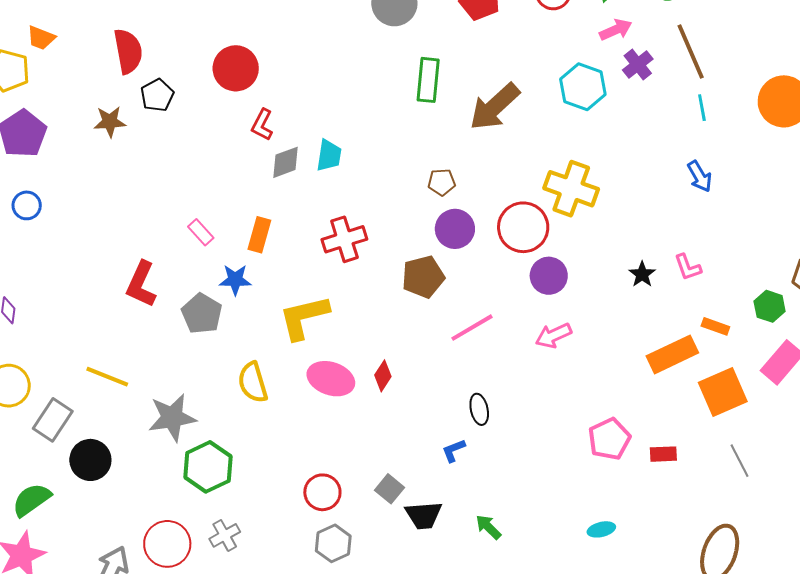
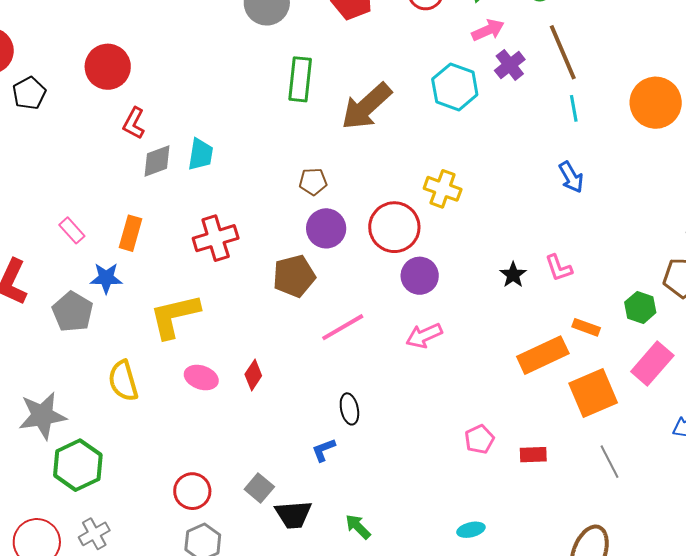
yellow cross: (571, 189) -> (443, 189), size x0.7
pink ellipse: (331, 379) -> (201, 378), size x0.7
pink pentagon: (609, 439) -> (479, 439), size x0.7

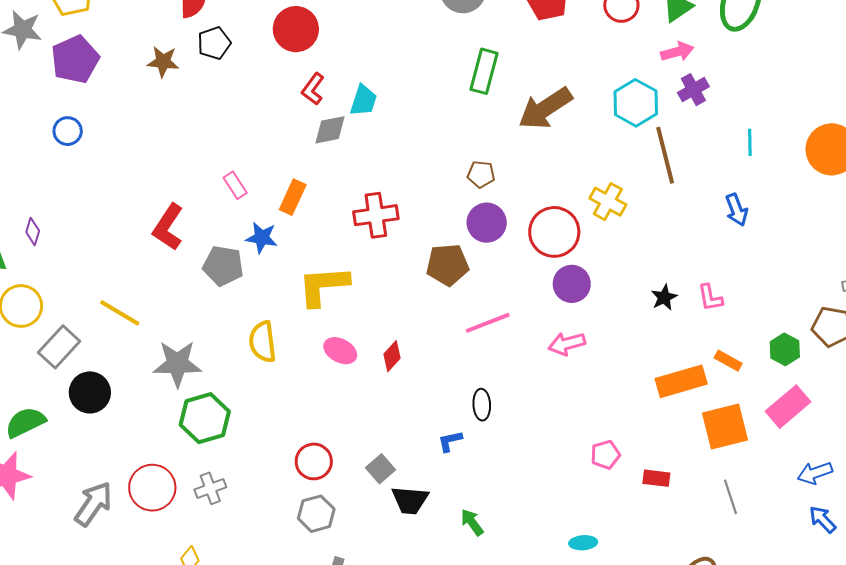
brown line: (563, 52) -> (665, 155), moved
cyan trapezoid: (201, 154) -> (363, 100), moved
gray pentagon: (73, 312) -> (223, 266), turned -30

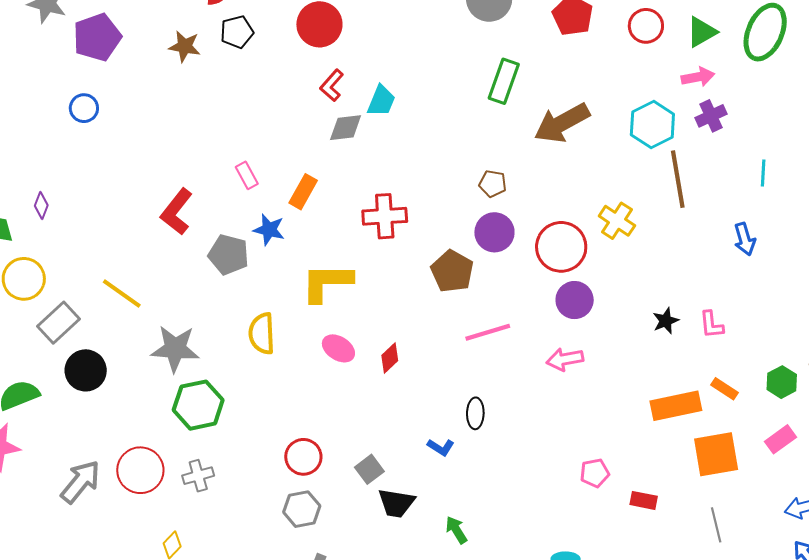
brown pentagon: (448, 265) -> (452, 271), turned 30
pink rectangle: (788, 407) -> (781, 439), size x0.7
blue L-shape: (450, 441) -> (441, 447), turned -140

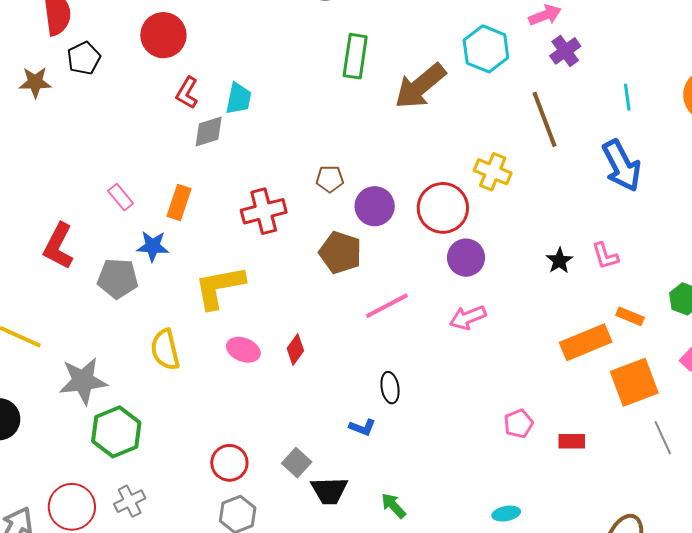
cyan hexagon: (652, 124) -> (486, 49), moved
brown pentagon: (493, 184) -> (330, 179), moved
blue arrow: (745, 239) -> (622, 166), size x1.6
gray line: (716, 525) -> (663, 438), moved

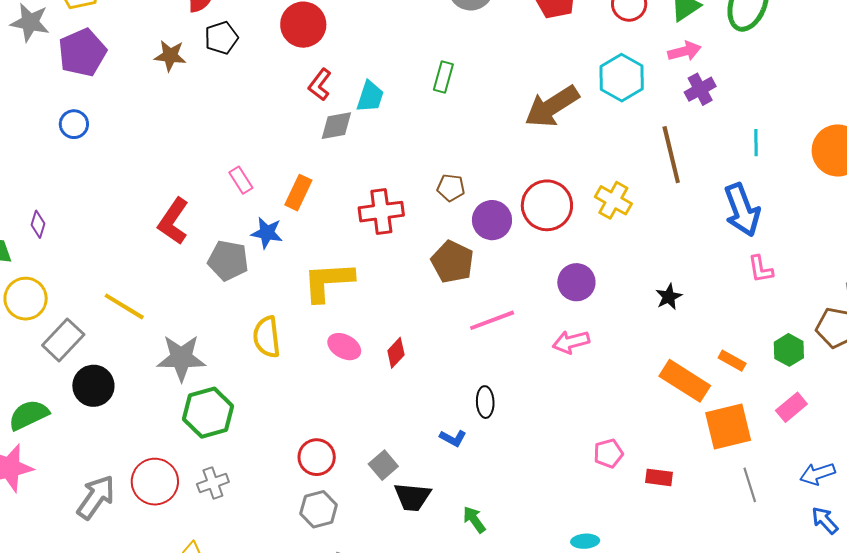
green rectangle: (355, 56) -> (443, 77), moved, size x0.7
red circle: (443, 208) -> (547, 205), moved
pink L-shape: (605, 256) -> (761, 269), moved
orange rectangle: (586, 342) -> (685, 381), turned 48

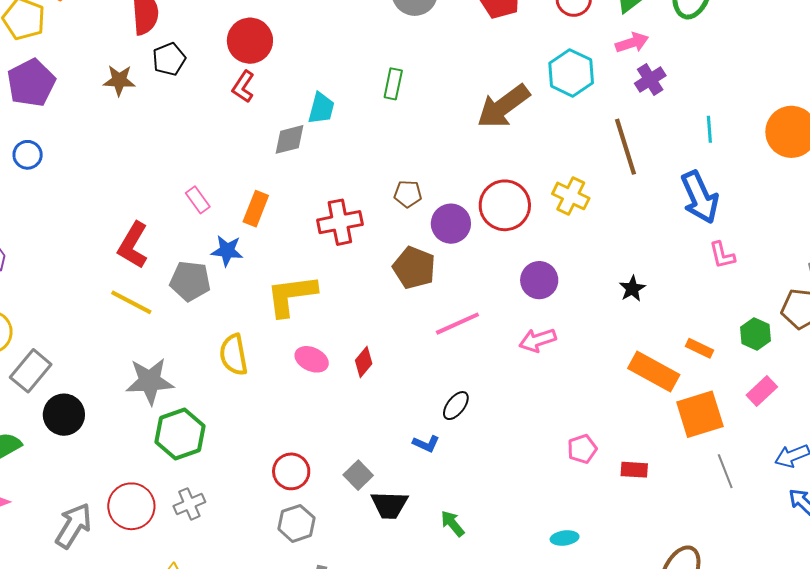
red L-shape: (320, 85) -> (243, 87), moved
yellow line: (124, 306) -> (131, 302), moved
black ellipse: (485, 402) -> (456, 406), turned 44

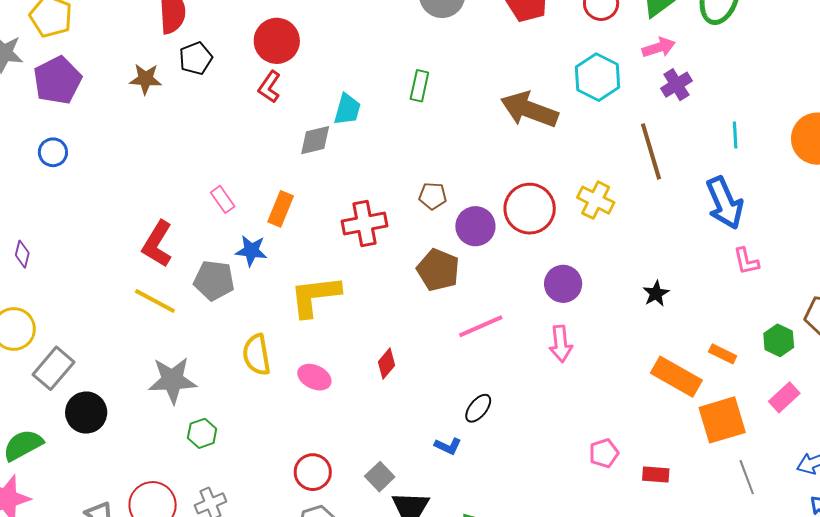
brown arrow: (503, 106) -> (529, 110), turned 56
pink arrow: (538, 340) -> (561, 344), turned -78
pink ellipse: (312, 359) -> (314, 377), moved
green hexagon: (180, 434) -> (202, 433), size x0.6

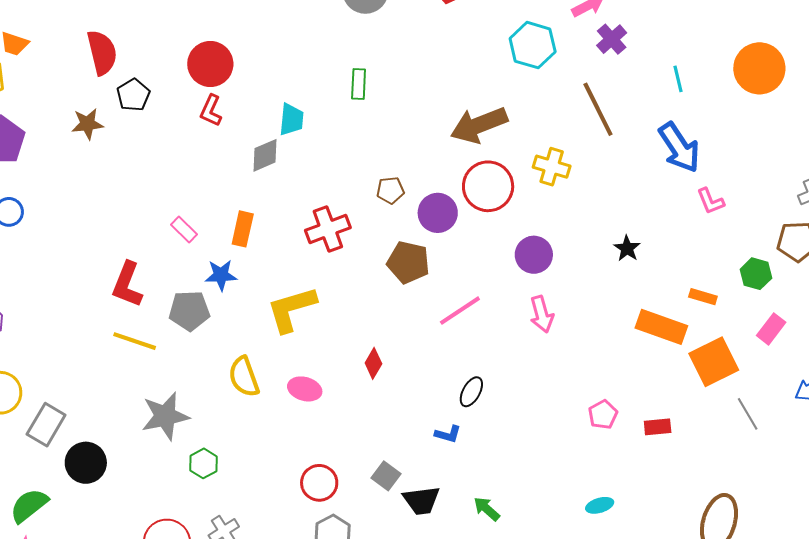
brown arrow: (529, 110) -> (479, 125), moved, turned -32

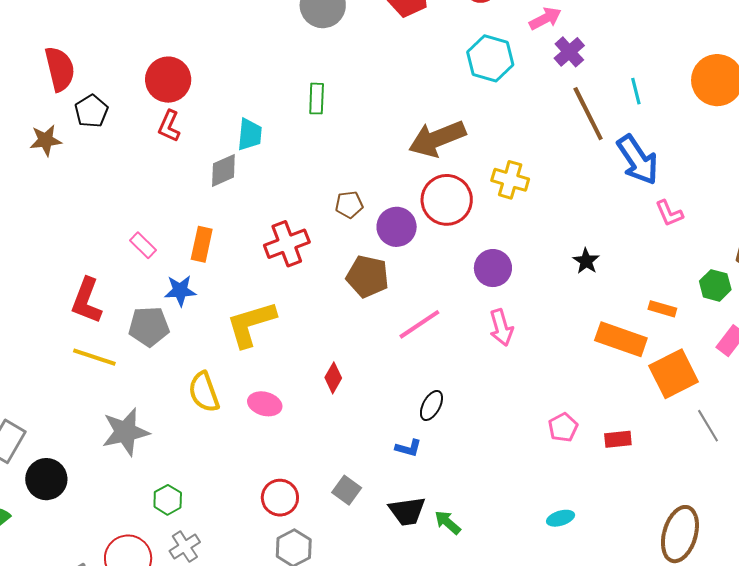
brown line: (598, 109) -> (588, 114), moved
green hexagon: (203, 463) -> (168, 500), moved
black trapezoid: (421, 500) -> (407, 511), moved

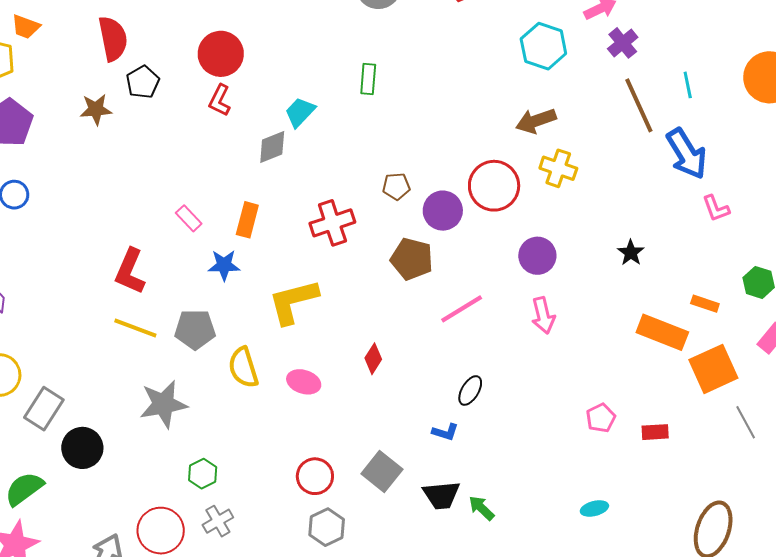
cyan trapezoid: (250, 134) -> (300, 112), turned -144
brown arrow: (437, 139) -> (536, 121), moved, size x0.7
gray pentagon: (149, 326) -> (195, 329), moved
gray square: (347, 490) -> (382, 472), size x1.4

